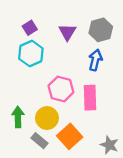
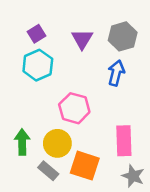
pink rectangle: (90, 98) -> (124, 141), moved
orange square: (70, 136) -> (85, 166), turned -30

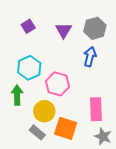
cyan hexagon: (38, 65) -> (29, 68), moved
green arrow: (22, 142) -> (17, 95), moved

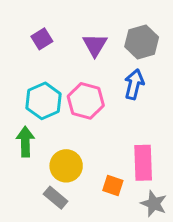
pink hexagon: (57, 84) -> (86, 101), moved
orange square: (66, 128) -> (113, 186), moved, size x0.6

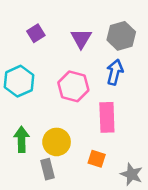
cyan hexagon: (43, 101) -> (19, 81), moved
green arrow: (25, 142) -> (22, 139), moved
pink rectangle: (143, 163) -> (107, 117), moved
gray rectangle: (56, 198) -> (47, 169), turned 36

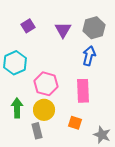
pink hexagon: (73, 86) -> (46, 84), moved

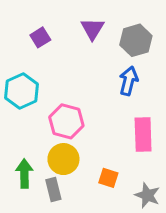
purple triangle: (63, 30) -> (92, 29), moved
pink rectangle: (83, 91) -> (143, 134), moved
green arrow: (17, 108) -> (24, 174), moved

